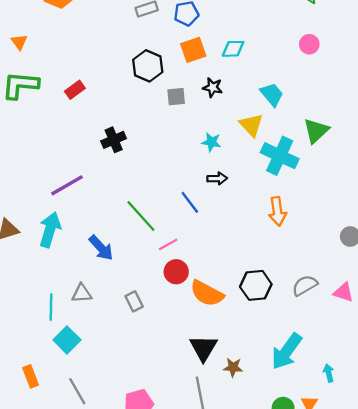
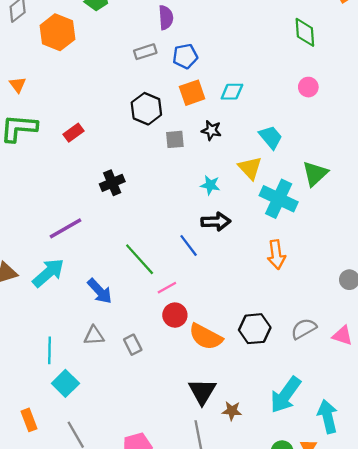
black arrow: (217, 178) -> (216, 222), size x1.4
cyan arrow: (50, 230) -> (48, 273), turned 32
gray triangle: (82, 293) -> (94, 336), moved
cyan arrow: (329, 373) -> (328, 416), size x1.8

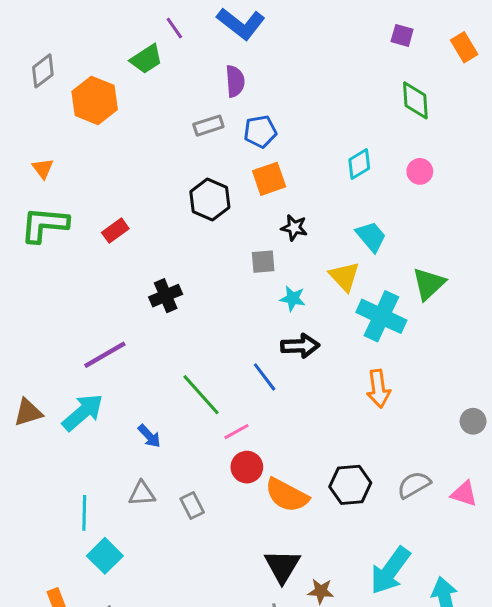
cyan diamond: (232, 92) -> (359, 164), moved, turned -30
gray square: (175, 139) -> (263, 262), moved
blue arrow: (100, 291) -> (149, 436), size x0.7

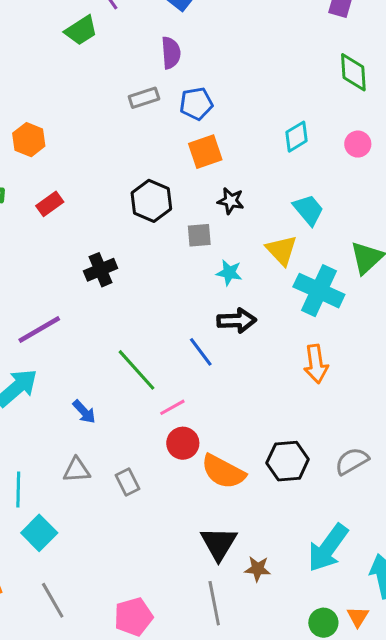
orange hexagon: (95, 100) -> (29, 140), moved, size x0.7
black hexagon: (210, 200) -> (151, 201), moved

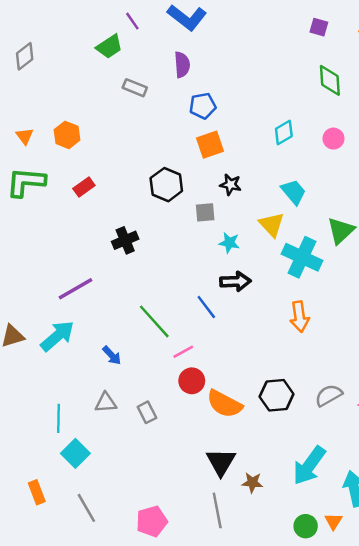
gray rectangle: (144, 98) -> (135, 88), moved, turned 40

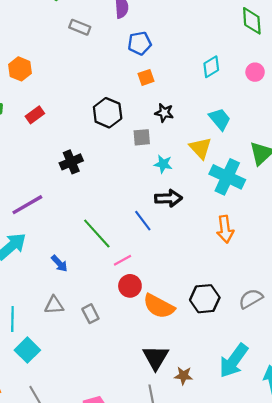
orange square: (210, 145) -> (146, 77), size x0.7

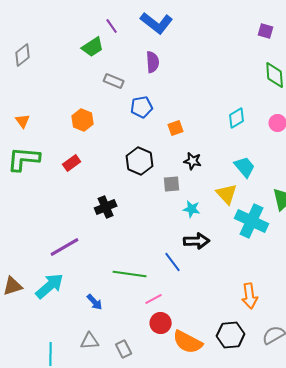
blue pentagon: (140, 43) -> (142, 107), moved
orange hexagon: (20, 69) -> (83, 120), moved
orange arrow: (225, 229) -> (250, 296), moved
green line: (97, 234) -> (130, 274), turned -40

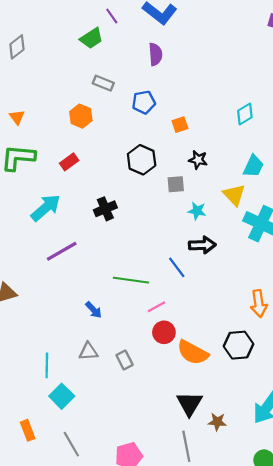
gray rectangle: (114, 81) -> (103, 83), moved
cyan trapezoid: (245, 167) -> (253, 166), turned 65
cyan arrow: (50, 286) -> (46, 208), moved

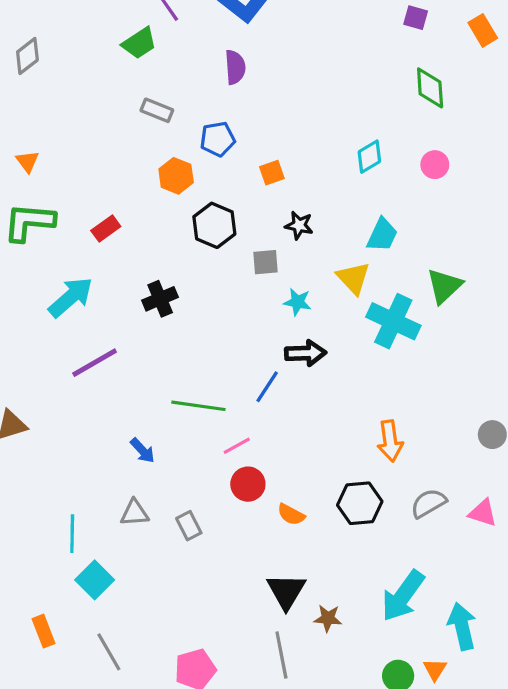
orange hexagon: (81, 116) -> (176, 176), moved
blue line: (177, 267) -> (267, 387), turned 70
orange semicircle: (193, 353) -> (291, 514), size x0.6

